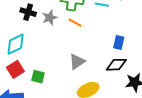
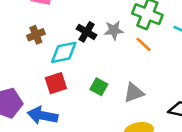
black cross: (28, 12) -> (87, 32), moved
green square: (38, 77) -> (99, 87), moved

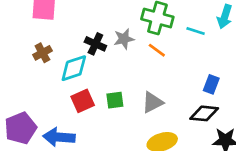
red square: (56, 83) -> (83, 101), moved
green square: (99, 87) -> (115, 100), turned -30

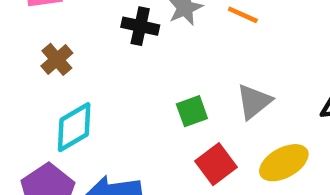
cyan diamond: (74, 68) -> (74, 127), moved
red square: (83, 101) -> (216, 164), moved

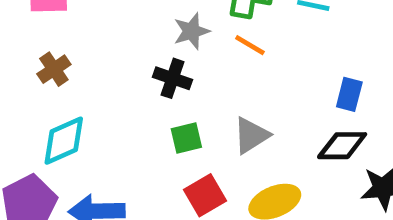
black cross: (140, 26) -> (172, 78), moved

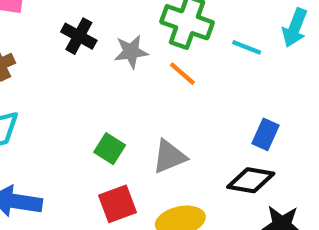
black cross: (172, 78) -> (79, 36), moved
green square: (186, 138) -> (110, 149), turned 36

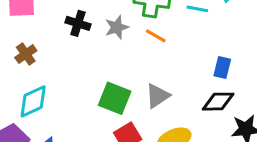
green square: (110, 149) -> (115, 98), size x1.5

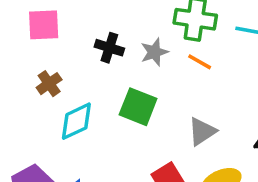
green square: (115, 98) -> (138, 107), moved
cyan diamond: (33, 101) -> (76, 121), moved

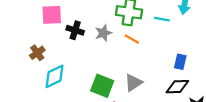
pink square: (44, 25) -> (52, 15), moved
green square: (138, 107) -> (102, 86), moved

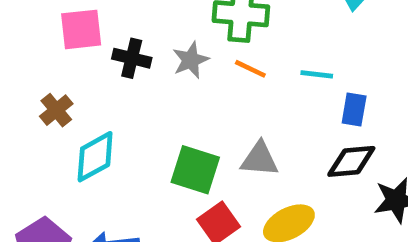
cyan line: (162, 19) -> (317, 74), moved
gray triangle: (133, 83) -> (260, 159), turned 42

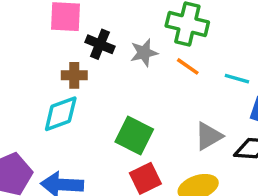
brown cross: (56, 110) -> (74, 75), moved, turned 30
gray triangle: (260, 159) -> (209, 136), moved, turned -44

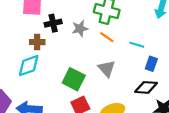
black cross: (100, 44) -> (53, 23), turned -35
gray triangle: (209, 136) -> (107, 69), moved, turned -42

